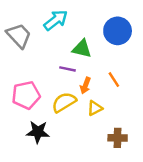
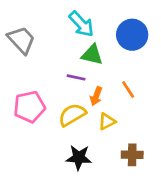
cyan arrow: (56, 20) -> (81, 24), moved, turned 85
black star: (38, 132) -> (79, 158), moved

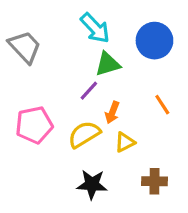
green triangle: (92, 55) -> (108, 64), turned -30
purple line: (76, 77) -> (89, 91), turned -60
orange line: (128, 89) -> (162, 105), moved

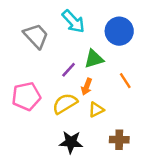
gray trapezoid: (25, 47) -> (36, 36), moved
green triangle: (108, 64) -> (94, 59), moved

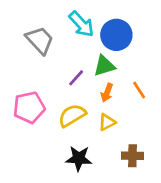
blue circle: (119, 31) -> (116, 35), moved
orange arrow: (87, 87) -> (107, 93), moved

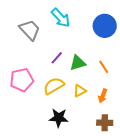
blue circle: (116, 35) -> (105, 26), moved
green triangle: (104, 66) -> (78, 63), moved
orange arrow: (107, 93) -> (103, 96), moved
brown cross: (132, 156) -> (105, 123), moved

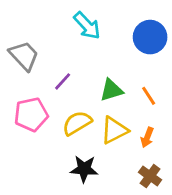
gray trapezoid: (30, 30) -> (24, 56), moved
purple line: (57, 58) -> (63, 81), moved
yellow triangle: (80, 91) -> (114, 130), size x1.5
brown cross: (105, 123) -> (150, 176), turned 35

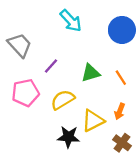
yellow triangle: (114, 130) -> (93, 121), moved

